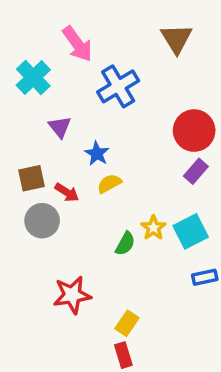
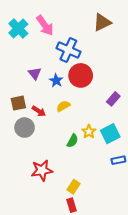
brown triangle: (176, 39) -> (102, 22), turned 36
cyan cross: (33, 78) -> (18, 29), moved
blue cross: (118, 86) -> (68, 50), turned -35
red circle: (194, 131) -> (81, 75), moved
blue star: (97, 154) -> (56, 81), moved

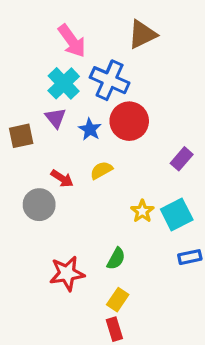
brown triangle: (102, 22) -> (142, 34), moved
cyan cross: (18, 29) -> (64, 83), moved
brown square: (18, 103) -> (21, 136), moved
green semicircle: (72, 141) -> (116, 259), moved

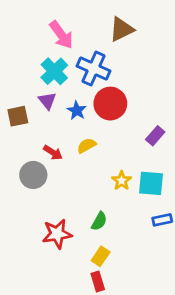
cyan square: (177, 214) -> (151, 183), turned 32

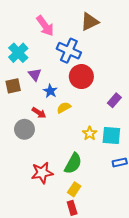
cyan cross: (54, 71) -> (18, 53), moved
blue star: (77, 111) -> (50, 91), moved
green semicircle: (99, 221) -> (73, 163), size x1.5

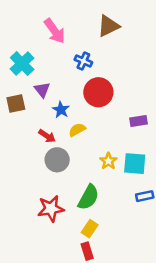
blue cross: (69, 51) -> (83, 61), size x0.6
purple rectangle: (114, 100) -> (138, 121), turned 40
gray circle: (24, 129) -> (57, 160), moved

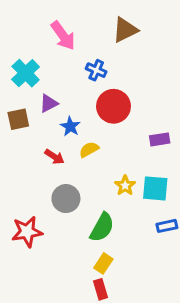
purple triangle: (42, 90) -> (49, 103), turned 42
gray circle: (57, 160) -> (66, 199), moved
red star: (51, 209) -> (27, 232), moved

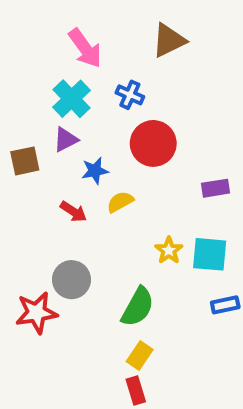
cyan cross: (26, 73) -> (72, 99), moved
blue star: (70, 126) -> (95, 171), turned 30
gray circle: (66, 199) -> (72, 280), moved

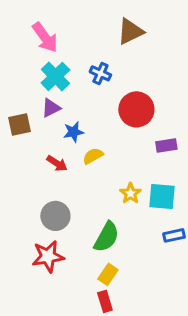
pink arrow: (85, 48) -> (45, 37), moved
red circle: (153, 143) -> (136, 109), moved
red star: (36, 313) -> (48, 256), moved

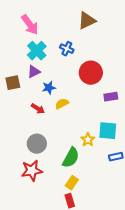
yellow star: (130, 193) -> (88, 140), moved

